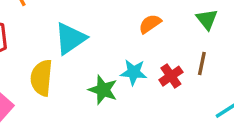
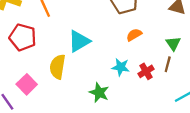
green triangle: (207, 19) -> (173, 43), moved
green star: (103, 90) -> (99, 93), moved

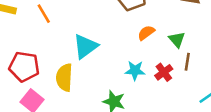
red pentagon: (23, 37) -> (24, 67), moved
green triangle: (173, 43) -> (177, 40), moved

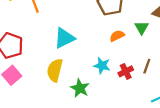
green triangle: (177, 40) -> (142, 28), moved
yellow semicircle: (64, 77) -> (55, 70), moved

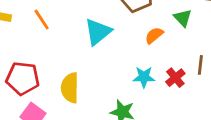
cyan triangle: (64, 38) -> (98, 32), moved
yellow semicircle: (55, 70) -> (70, 88), moved

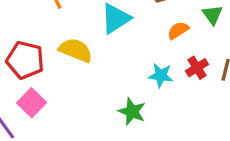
red cross: (175, 78) -> (197, 68), moved
yellow semicircle: (70, 88) -> (76, 50), moved, turned 104

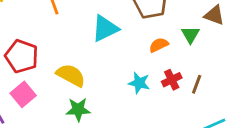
yellow semicircle: (76, 50) -> (71, 75), moved
green star: (132, 111) -> (78, 109), moved, turned -30

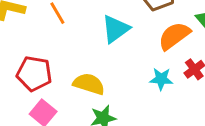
orange semicircle: (159, 45) -> (174, 36), size x1.6

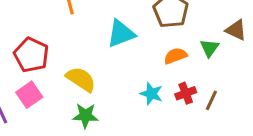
orange semicircle: (174, 36) -> (175, 56), size x0.7

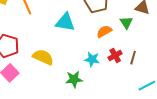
cyan triangle: (121, 34) -> (65, 22), turned 40
green star: (85, 116) -> (74, 79), moved

